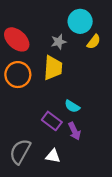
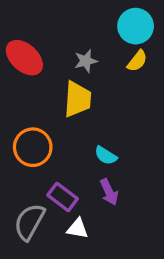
cyan circle: (80, 21) -> (136, 26), moved
orange circle: (18, 75) -> (33, 147), moved
purple rectangle: (52, 121) -> (63, 197), moved

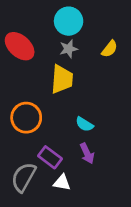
cyan circle: (136, 26) -> (69, 21), moved

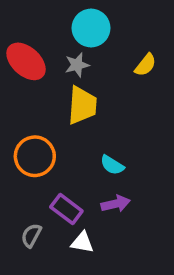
gray star: (69, 49) -> (77, 65), moved
purple arrow: (87, 153) -> (116, 204), turned -78
gray semicircle: (24, 177) -> (31, 235), size x0.6

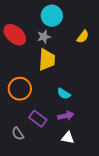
gray semicircle: (31, 235) -> (18, 134), turned -64
white triangle: (82, 242) -> (68, 138), moved

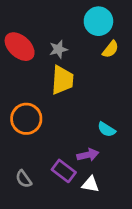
cyan circle: (52, 16) -> (98, 21), moved
cyan semicircle: (64, 94) -> (106, 129), moved
purple rectangle: (38, 119) -> (64, 171), moved

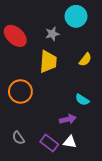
gray star: (58, 49) -> (52, 34), moved
yellow semicircle: (111, 49) -> (85, 60), moved
purple rectangle: (64, 171) -> (49, 143), moved

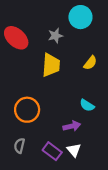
orange circle: (20, 91) -> (27, 110), moved
gray semicircle: (18, 138) -> (19, 146), turned 48
white triangle: (70, 142) -> (74, 150), turned 40

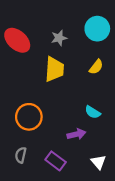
cyan circle: (80, 17) -> (97, 29), moved
white triangle: (74, 150) -> (98, 162), moved

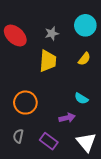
white triangle: (98, 162) -> (86, 142), size x1.5

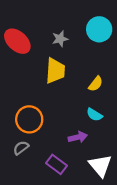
yellow semicircle: (84, 59) -> (96, 84), moved
gray semicircle: (18, 136) -> (21, 148), moved, turned 40

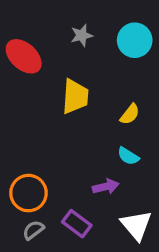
gray star: (60, 39) -> (82, 35), moved
orange circle: (29, 119) -> (28, 193), moved
gray semicircle: (21, 148) -> (33, 230), moved

